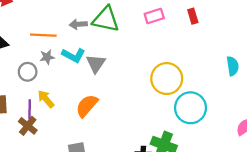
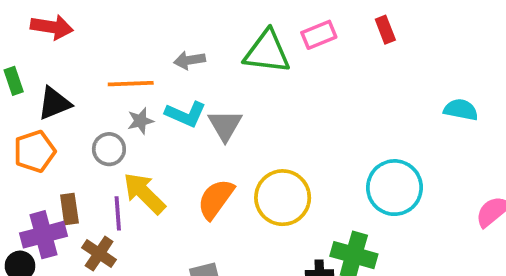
green triangle: (106, 19) -> (267, 52), moved
cyan semicircle: (233, 66) -> (461, 110), turned -66
yellow circle: (167, 79) -> (283, 198), moved
yellow arrow: (46, 99) -> (144, 193), size x1.4
brown cross: (28, 126) -> (99, 254), moved

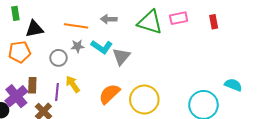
cyan semicircle: (461, 110) -> (233, 85), moved
yellow arrow: (144, 193) -> (73, 84), size x0.7
purple cross: (43, 235) -> (16, 96), turned -35

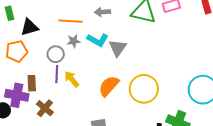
purple line: (57, 92) -> (57, 74), moved
purple cross: (16, 96) -> (17, 95), turned -35

